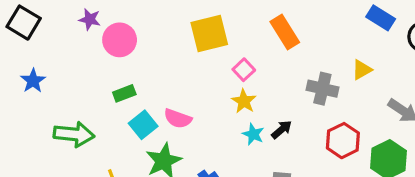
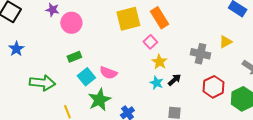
orange rectangle: (285, 32) -> (159, 18), moved
yellow star: (244, 101) -> (159, 62), moved

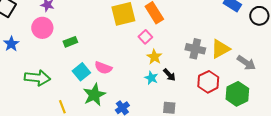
pink circle: (71, 23) -> (42, 28), moved
yellow triangle: (226, 42) -> (220, 49), moved, size x1.5
green rectangle: (74, 57) -> (70, 42), moved
black arrow: (174, 80) -> (169, 75), turned 88

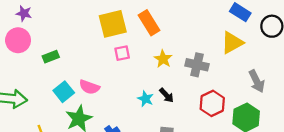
pink square: (145, 37) -> (122, 53), moved, turned 32
yellow triangle: (220, 49) -> (232, 43), moved
yellow star: (154, 57) -> (163, 59), moved
gray arrow: (246, 63) -> (257, 81), turned 30

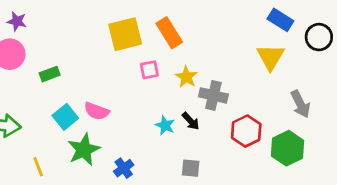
yellow triangle: (232, 43) -> (270, 57), turned -30
pink square: (122, 53) -> (149, 70), moved
gray cross: (197, 65) -> (213, 95), moved

